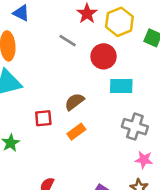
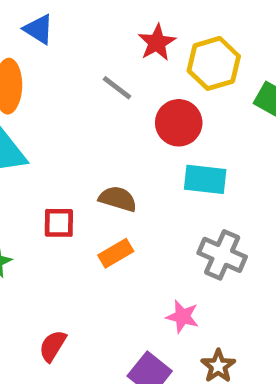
brown semicircle: (74, 102) -> (118, 199), turned 48
pink star: (144, 160) -> (182, 317), moved

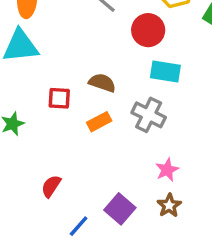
gray cross: (222, 255) -> (149, 115), moved
pink star: (182, 317) -> (167, 170), moved, turned 30

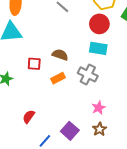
red circle: (148, 30) -> (99, 24), moved

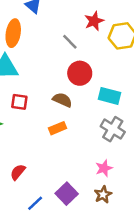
red circle: (99, 24) -> (80, 73), moved
red square: (34, 64) -> (19, 102), moved
gray cross: (88, 74) -> (113, 129), moved

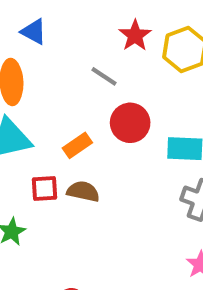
brown semicircle: (62, 100) -> (83, 191), moved
orange rectangle: (57, 128) -> (77, 145), moved

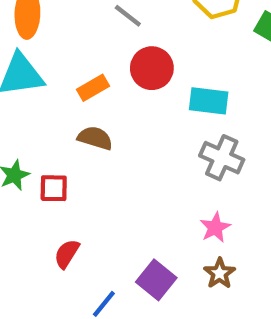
red square: (44, 189) -> (54, 188), moved

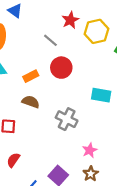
cyan rectangle: (209, 101) -> (101, 95), moved
gray cross: (222, 158) -> (67, 119), moved

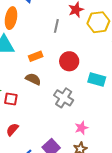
gray line: (50, 40) -> (56, 26), turned 56
red circle: (61, 68) -> (69, 61), moved

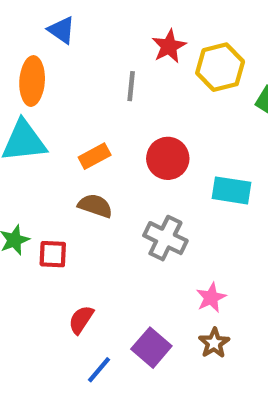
red semicircle: (12, 130) -> (81, 320), moved

